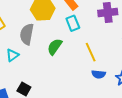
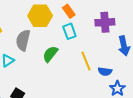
blue semicircle: (99, 74) -> (105, 71), moved

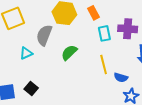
cyan rectangle: (69, 31) -> (104, 33), moved

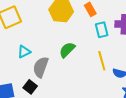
gray semicircle: (44, 35) -> (41, 67), moved

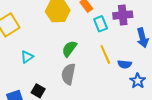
gray semicircle: (41, 67) -> (68, 74), moved

